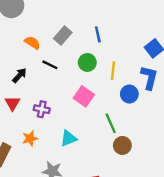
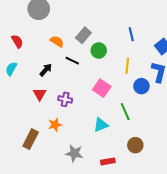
blue line: (98, 34) -> (131, 34), moved
green circle: (87, 62) -> (99, 51), moved
cyan triangle: (69, 138) -> (101, 125), moved
brown circle: (122, 145) -> (135, 145), moved

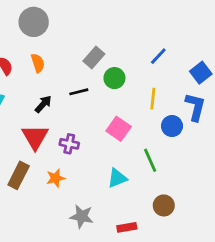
blue line: (131, 34) -> (158, 56), turned 56
orange semicircle: (57, 41) -> (38, 63), moved, turned 40
black line: (72, 61) -> (79, 92), turned -40
red triangle: (40, 94) -> (35, 137), size x1.5
brown rectangle: (31, 139) -> (19, 175), moved

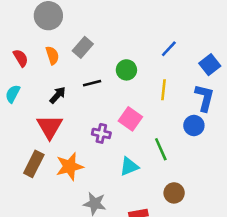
gray rectangle: (94, 58) -> (83, 47), moved
blue circle: (172, 126) -> (194, 125), moved
purple cross: (69, 144) -> (101, 133), moved
orange star: (56, 178) -> (70, 166), size x1.5

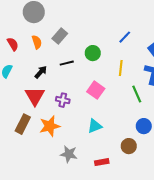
blue circle: (194, 125) -> (144, 126), moved
purple cross: (101, 133) -> (63, 100), moved
green line: (161, 149) -> (137, 94), moved

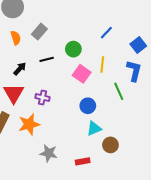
pink square: (96, 90) -> (82, 74), moved
cyan triangle: (95, 126) -> (94, 128), moved
blue circle: (144, 126) -> (88, 106), moved

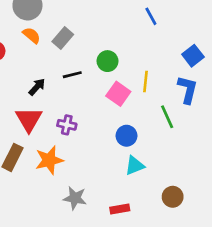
blue line: (106, 33) -> (151, 16), moved, turned -72
orange semicircle: (16, 38) -> (32, 35), moved, turned -32
brown circle: (110, 145) -> (173, 197), moved

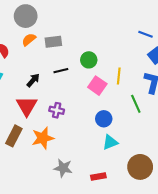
blue line: (151, 16) -> (145, 34), moved, turned -40
orange semicircle: (32, 35) -> (29, 40), turned -80
gray rectangle: (63, 38) -> (53, 42), turned 42
brown circle: (173, 197) -> (140, 167), size x1.5

